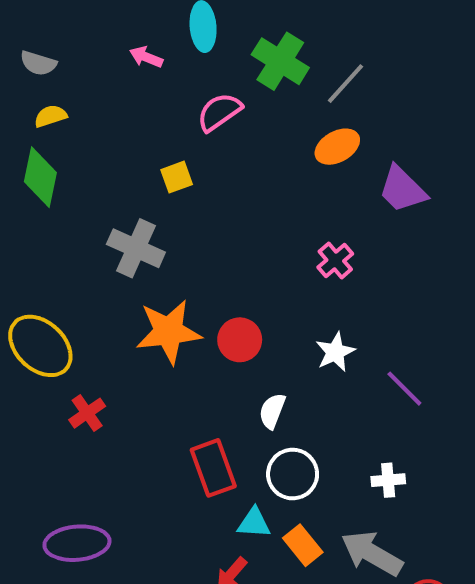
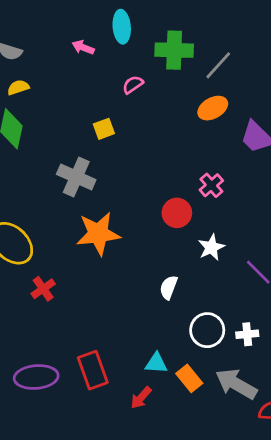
green cross: (280, 61) -> (174, 50), turned -30
pink semicircle: (219, 112) -> (133, 85), size x0.7
red circle: (240, 340) -> (177, 213), moved
red rectangle: (213, 468) -> (93, 370), moved
white circle: (293, 474) -> (207, 330), moved

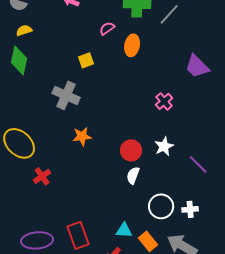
orange ellipse: (213, 108) -> (132, 45), moved, turned -50
red circle: (177, 213) -> (131, 150), moved
orange star: (98, 234) -> (82, 136), size x0.6

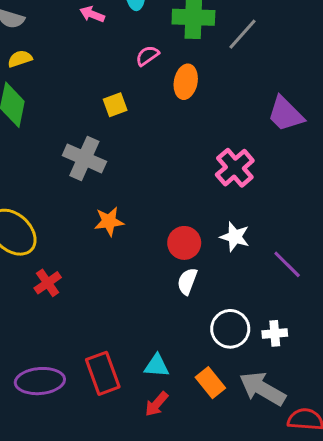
pink cross: (164, 101) -> (235, 168), size x1.4
white star: (164, 146) -> (235, 237), turned -30
cyan triangle: (124, 230) -> (157, 366), moved

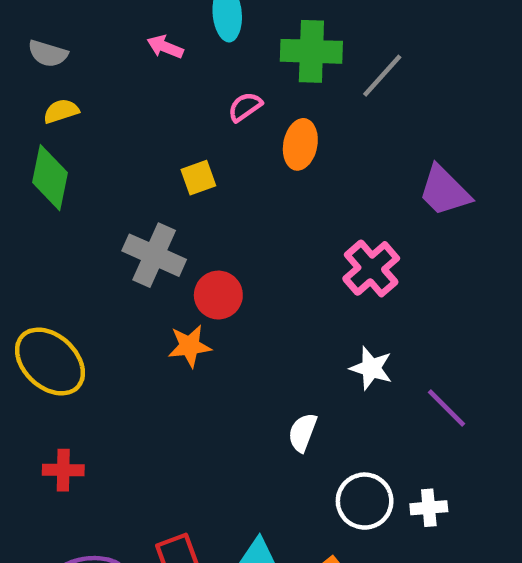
red circle: (184, 243) -> (218, 295), moved
red cross: (48, 283) -> (63, 470), moved, turned 36

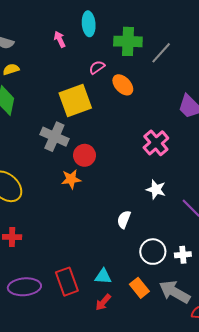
pink arrow: (165, 47) -> (60, 39), turned 42
orange ellipse: (300, 144) -> (123, 85), turned -55
yellow square: (198, 178) -> (75, 100), size x2.0

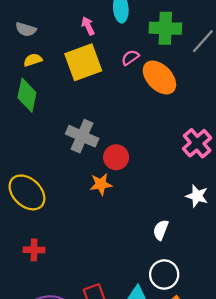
orange ellipse: (123, 85) -> (159, 77), size x1.4
yellow square: (75, 100) -> (83, 62), moved
white circle: (153, 252) -> (164, 275), moved

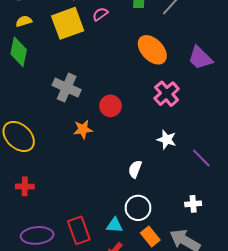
pink semicircle: (130, 58) -> (100, 14), moved
orange ellipse: (159, 77) -> (152, 50), moved
red circle: (116, 157) -> (110, 106), moved

